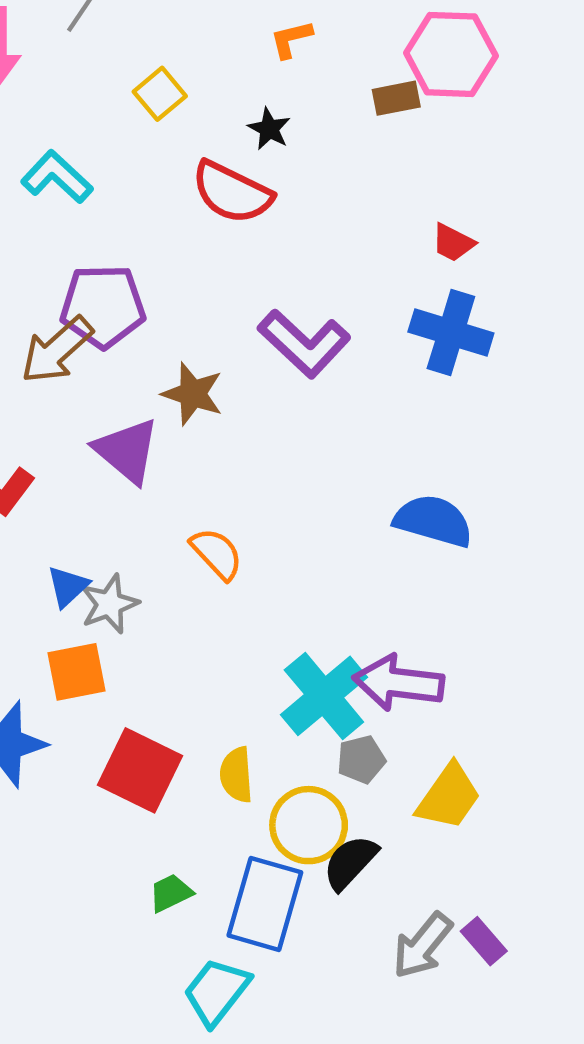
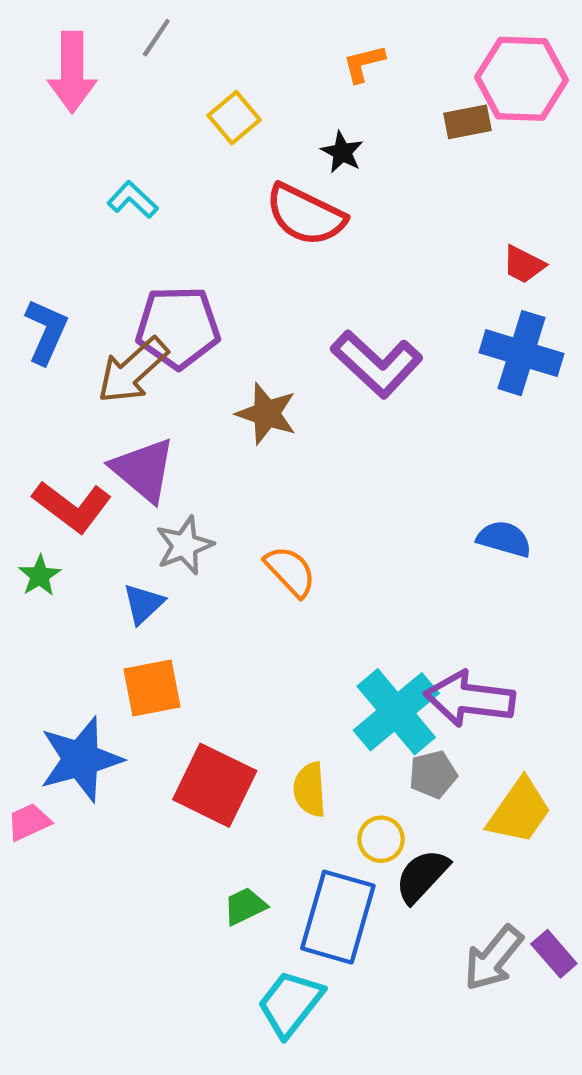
cyan L-shape: (57, 177) -> (133, 200), size x0.7
purple triangle: (127, 451) -> (143, 470), moved
blue semicircle: (433, 521) -> (504, 539), size x0.7
gray star: (109, 604) -> (184, 545), moved
yellow circle: (309, 825) -> (381, 839), size x0.6

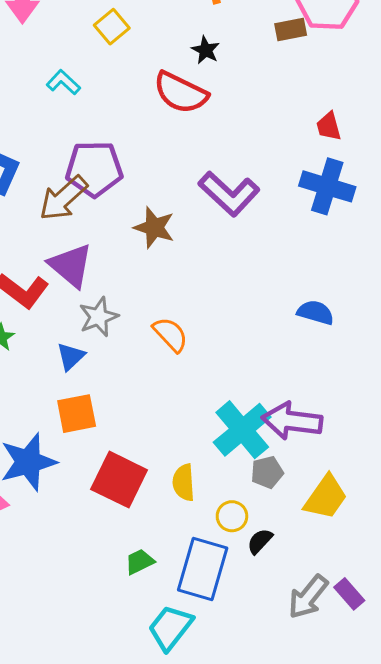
yellow square: (234, 118) -> (112, 27), moved
red trapezoid: (524, 265) -> (329, 126), turned 48
black semicircle: (422, 876) -> (260, 541), size x0.7

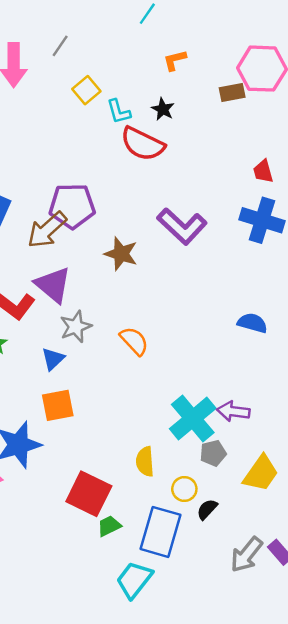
cyan L-shape: (63, 82) -> (119, 112), moved, turned -148
purple arrow: (292, 421) -> (233, 411), size x0.7
red square: (119, 480) -> (89, 494), moved

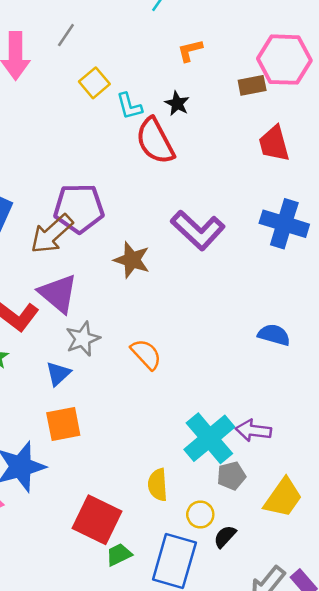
red semicircle: (143, 144) -> (155, 141), turned 36
red trapezoid: (263, 171) -> (274, 144), moved, size x1.4

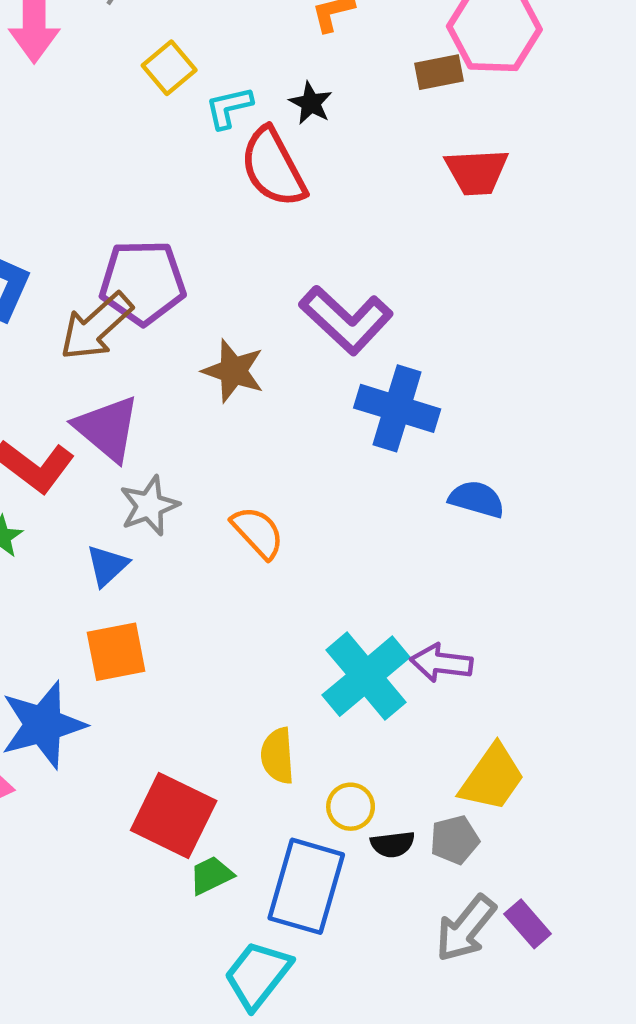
cyan L-shape: (129, 106) -> (229, 108), turned 92
red trapezoid: (274, 144) -> (477, 172), turned -78
blue cross: (284, 224) -> (397, 408), moved
gray pentagon: (231, 476) -> (455, 840), moved
black semicircle: (225, 536) -> (393, 844), turned -140

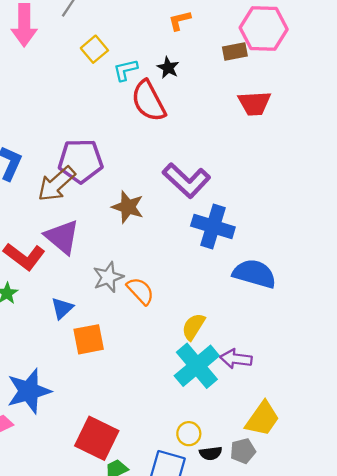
blue semicircle: (477, 499) -> (254, 274), size x1.5
gray star: (149, 506) -> (108, 277), moved
orange square: (116, 652) -> (89, 339), moved
yellow semicircle: (278, 756) -> (193, 327), moved, turned 36

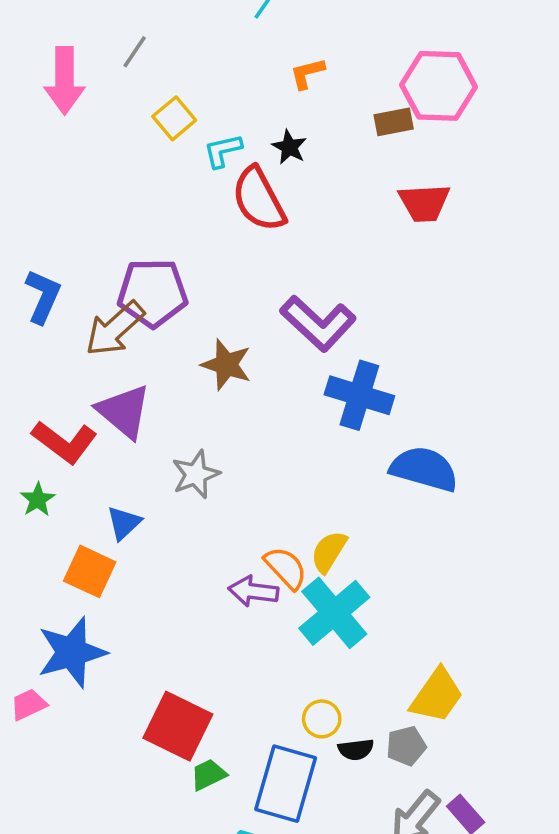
orange semicircle: (140, 291) -> (286, 568), moved
orange square: (89, 339) -> (90, 571), moved, turned 36
purple arrow: (236, 359) -> (253, 591), moved

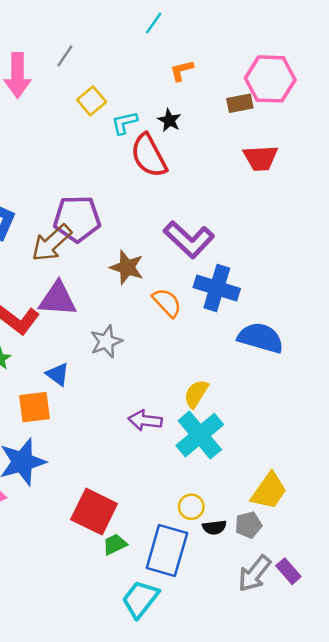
purple triangle: (124, 411) -> (58, 299), turned -36
blue triangle: (124, 523) -> (58, 374), turned -40
orange semicircle: (286, 568) -> (167, 303), moved
orange square: (90, 571) -> (35, 407), turned -32

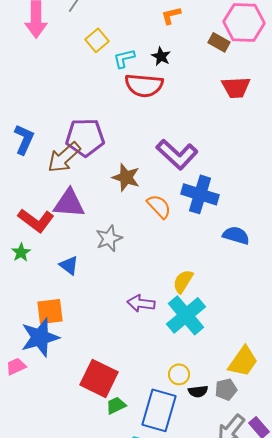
brown rectangle: (240, 103) -> (219, 42), turned 40
red semicircle: (149, 156) -> (144, 85), turned -57
blue semicircle: (261, 338) -> (236, 235), size x0.7
orange square: (35, 407) -> (50, 311), moved

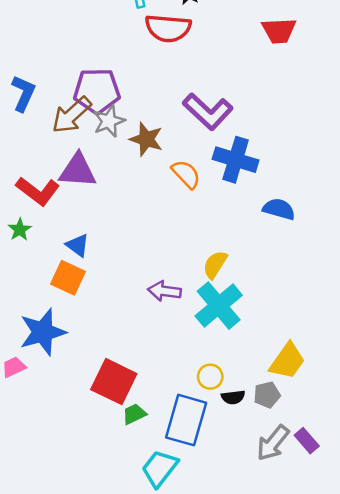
gray star: (109, 238) -> (109, 121), moved
orange square: (50, 311) -> (68, 278), moved, turned 32

